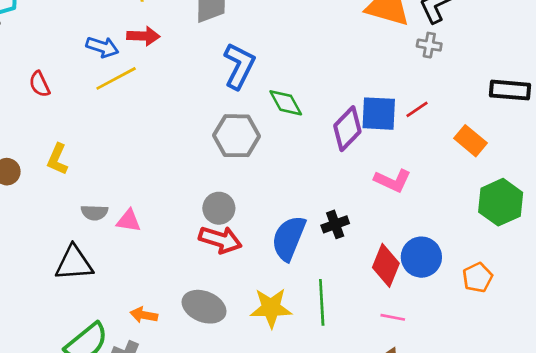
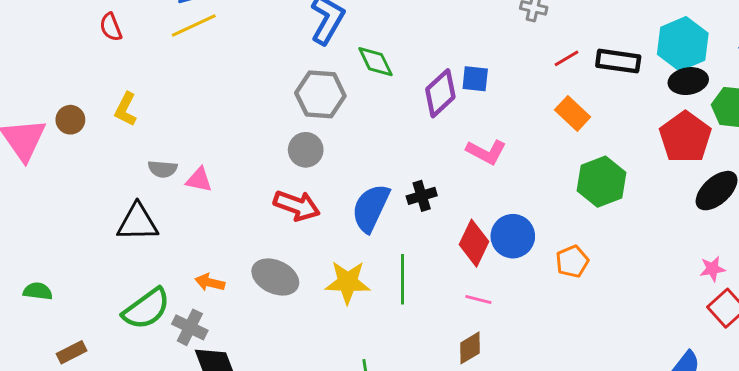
red line: (417, 109) -> (567, 58), moved
blue square: (379, 114) -> (475, 79), size x0.7
gray circle: (219, 208) -> (306, 150), moved

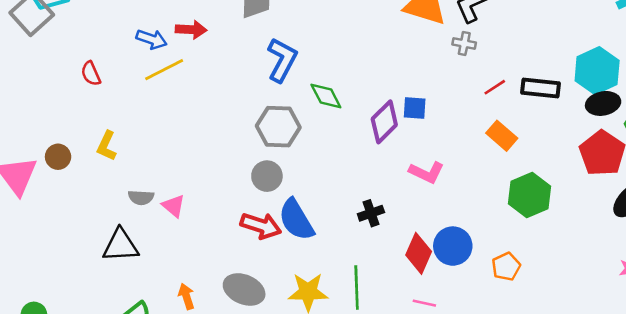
pink triangle: (199, 180) -> (174, 206), turned 30
blue semicircle: (371, 208) -> (296, 220), moved, turned -54
orange arrow: (210, 282) -> (186, 296), turned 60

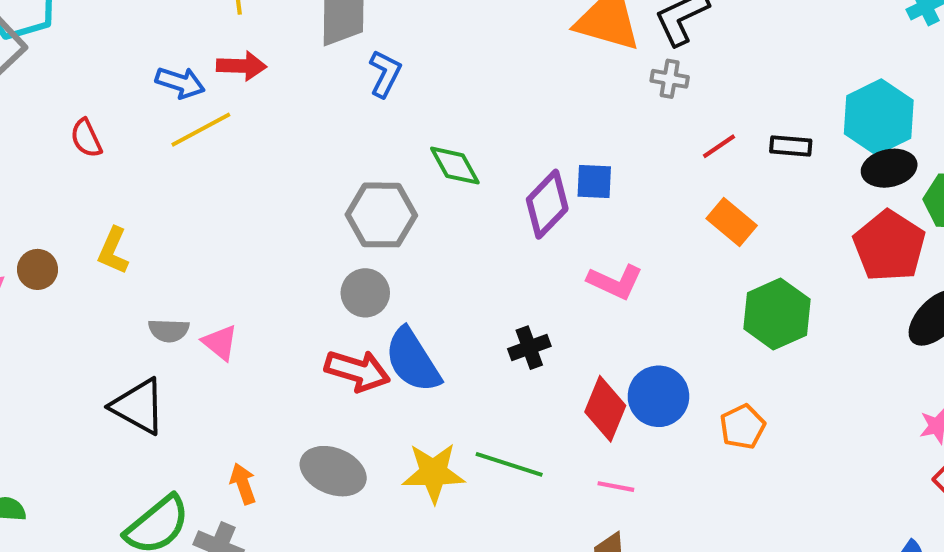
blue L-shape: (282, 60) -> (385, 74), moved, size x0.7
black rectangle: (541, 88) -> (791, 146), size x0.7
black triangle: (121, 245) -> (138, 406), turned 33
green line: (357, 288) -> (509, 464), turned -69

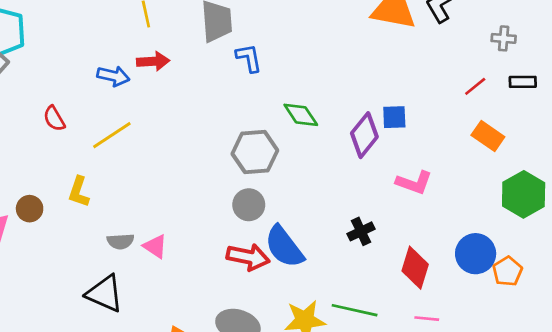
blue L-shape: (385, 74) -> (249, 58), turned -32
gray cross: (670, 79) -> (504, 38), moved
yellow line: (201, 130) -> (112, 135), moved
blue circle: (658, 396) -> (476, 254), moved

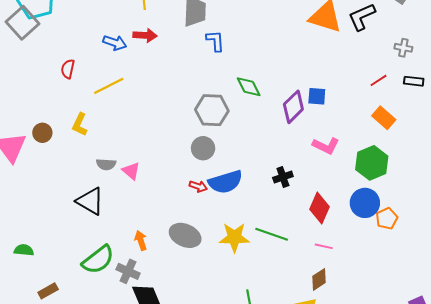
red semicircle: (54, 119) -> (68, 69), turned 36
green hexagon: (524, 194) -> (372, 163), moved
blue semicircle: (284, 247) -> (225, 182), turned -76
red arrow: (248, 257) -> (198, 186), size x0.6

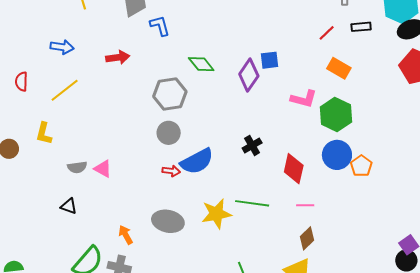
red arrow: (145, 35) -> (118, 57), moved
pink L-shape: (326, 146) -> (304, 99), moved
black triangle: (90, 201) -> (69, 206), size x0.6

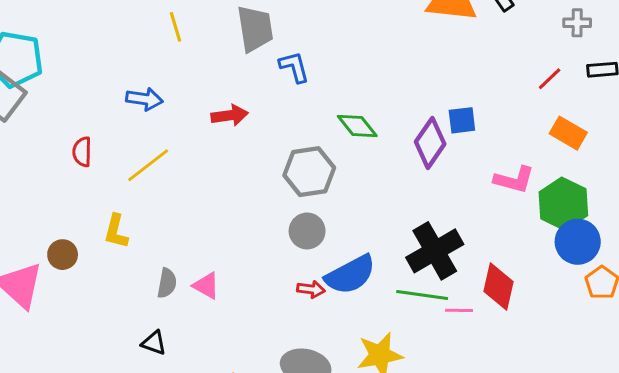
black cross: (252, 146) -> (435, 251), size x1.8
blue circle: (337, 155) -> (578, 242), moved
gray semicircle: (77, 167) -> (167, 283), turned -72
green line: (252, 203) -> (422, 295), moved
pink line: (305, 205) -> (459, 310), moved

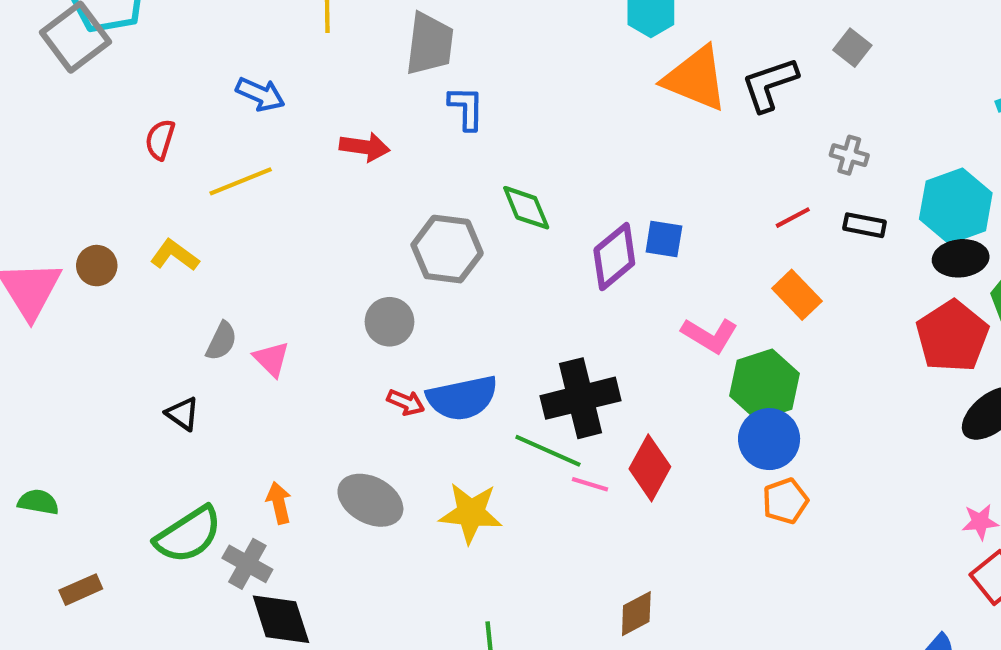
yellow L-shape: (116, 231) -> (175, 255), turned 96
gray circle: (307, 231) -> (390, 322), moved

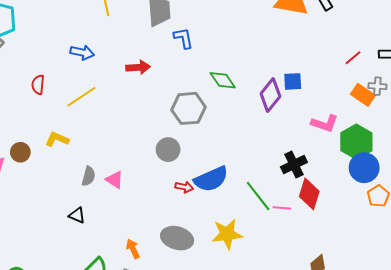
gray cross: (849, 155) -> (377, 86), moved
black cross: (580, 398) -> (294, 165), moved, size x0.7
green line: (548, 451) -> (258, 196), turned 40

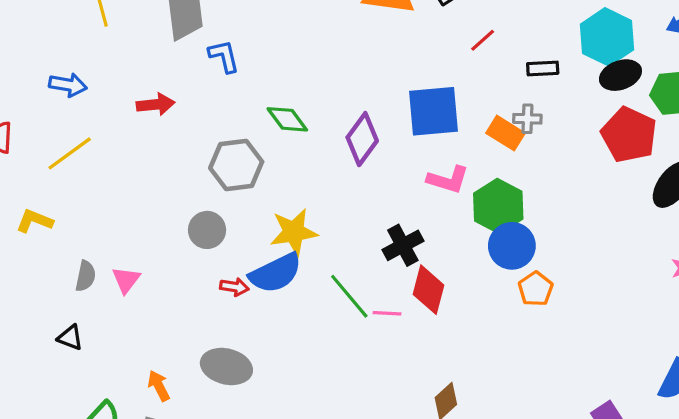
red line: (353, 58) -> (483, 40), moved
blue square: (293, 81) -> (433, 111), moved, size x1.8
pink triangle: (115, 180) -> (126, 280), turned 36
yellow star: (227, 234) -> (294, 232), moved

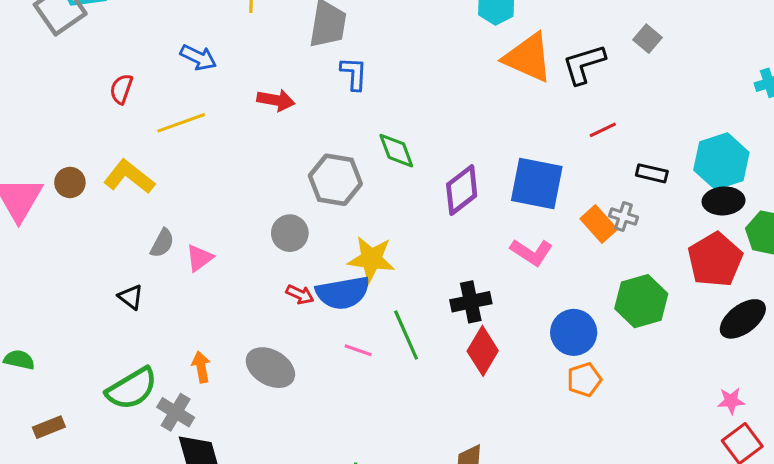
green hexagon: (498, 206) -> (641, 301), moved
yellow L-shape: (34, 221) -> (129, 177), size x1.4
pink line: (387, 313) -> (358, 350), moved

